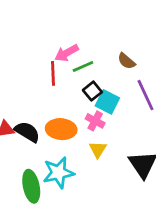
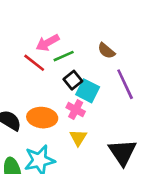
red line: (53, 73) -> (34, 63), turned -50

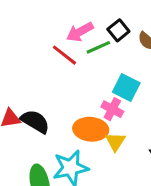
black square: (73, 80) -> (118, 30), moved
orange ellipse: (42, 118) -> (91, 129), moved

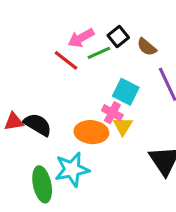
yellow triangle: (115, 142) -> (123, 126), moved

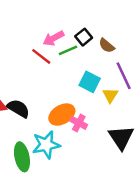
pink cross: (112, 113) -> (79, 123), moved
yellow triangle: (123, 126) -> (110, 95), moved
orange ellipse: (91, 132) -> (62, 115), turned -35

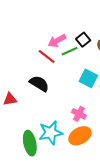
black semicircle: (18, 108) -> (39, 84), moved
orange ellipse: (62, 115) -> (80, 136), moved

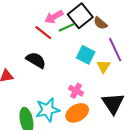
black square: (83, 40) -> (80, 16), size x1.6

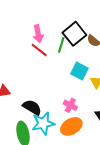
pink arrow: (54, 17) -> (38, 34), moved, turned -72
green line: (67, 27) -> (61, 45), turned -49
black semicircle: (36, 60) -> (32, 107), moved

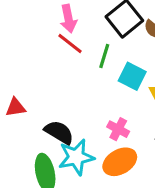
green line: (61, 45) -> (104, 56), moved

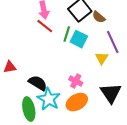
cyan square: (132, 76) -> (79, 39), moved
cyan star: (76, 157) -> (49, 99), turned -30

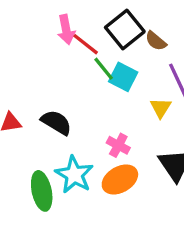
red line: (45, 26) -> (86, 44), moved
green line: (67, 34) -> (104, 69), turned -56
black semicircle: (38, 83) -> (56, 122), moved

